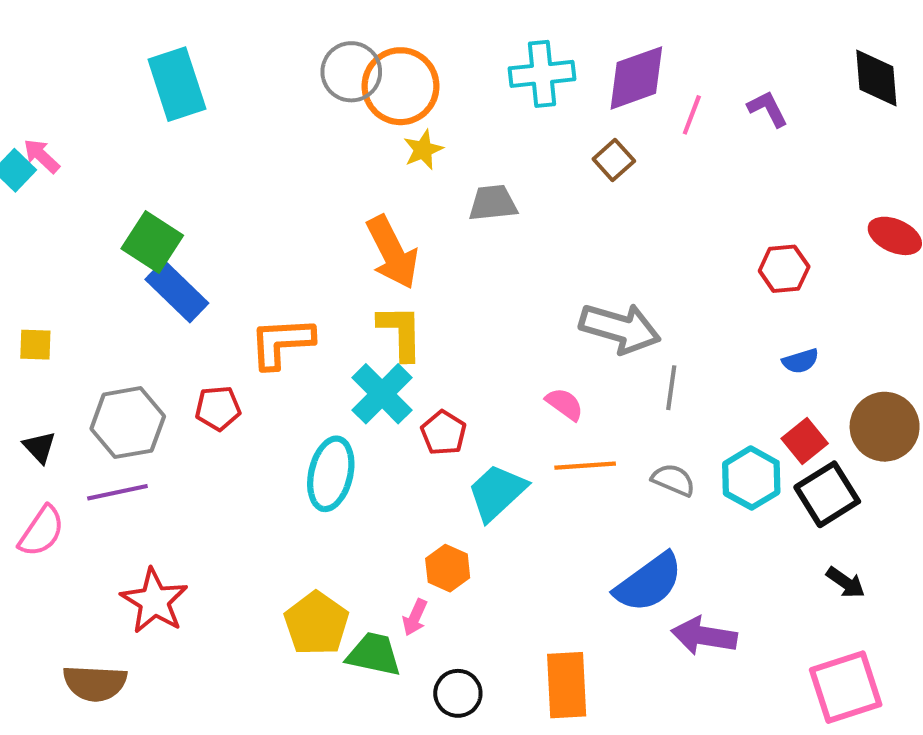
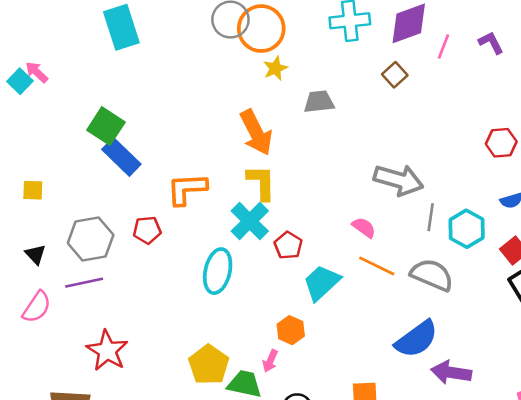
orange line: (585, 466) -> (377, 266), turned 30
cyan hexagon: (751, 478) -> (467, 229), moved
gray semicircle: (673, 480) -> (432, 275), size x1.6

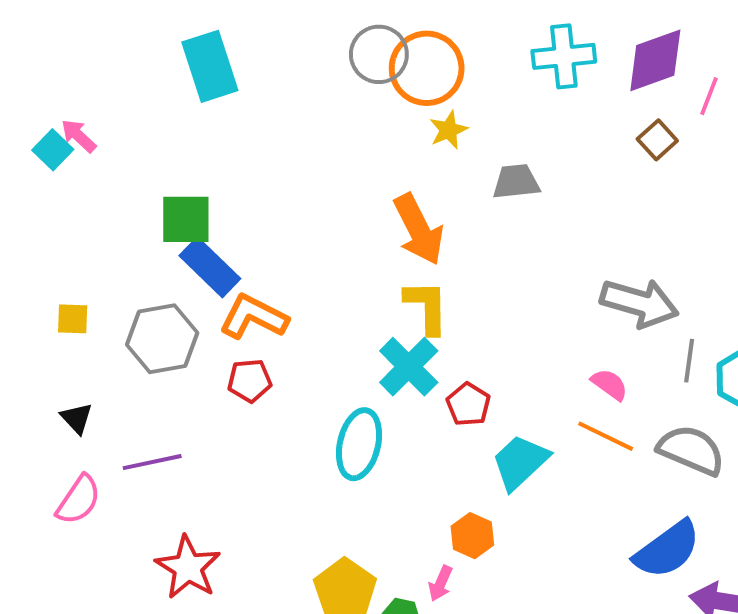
brown square: (395, 75) -> (657, 140), moved
green square: (106, 126) -> (186, 219), turned -33
orange L-shape: (187, 189) -> (254, 317), moved, turned 30
pink semicircle: (364, 227) -> (610, 384), moved
gray hexagon: (91, 239) -> (162, 339), moved

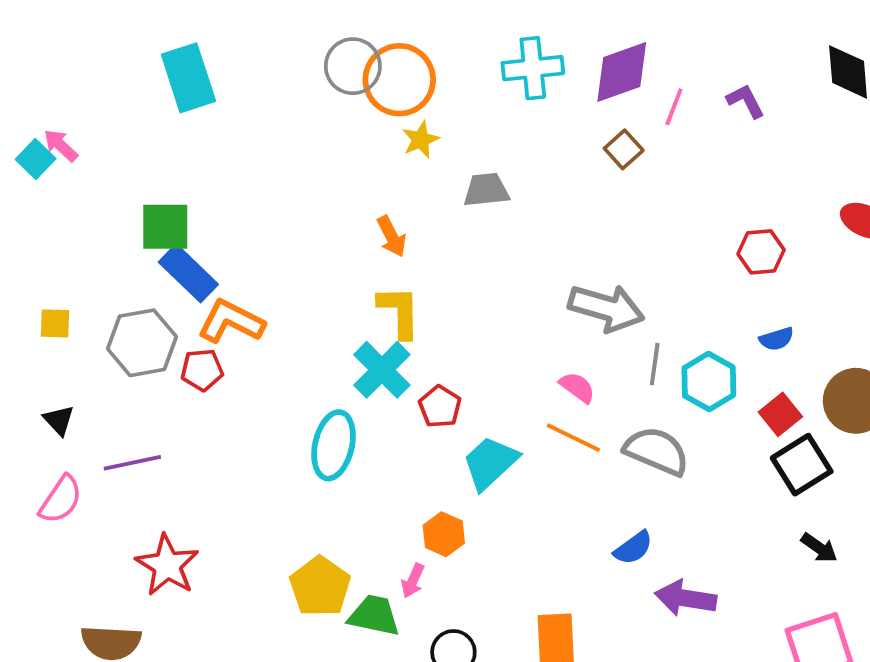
orange arrow: (419, 229) -> (392, 236), size x0.6
red pentagon: (250, 381) -> (202, 370), moved
blue semicircle: (667, 550) -> (633, 548), size x0.6

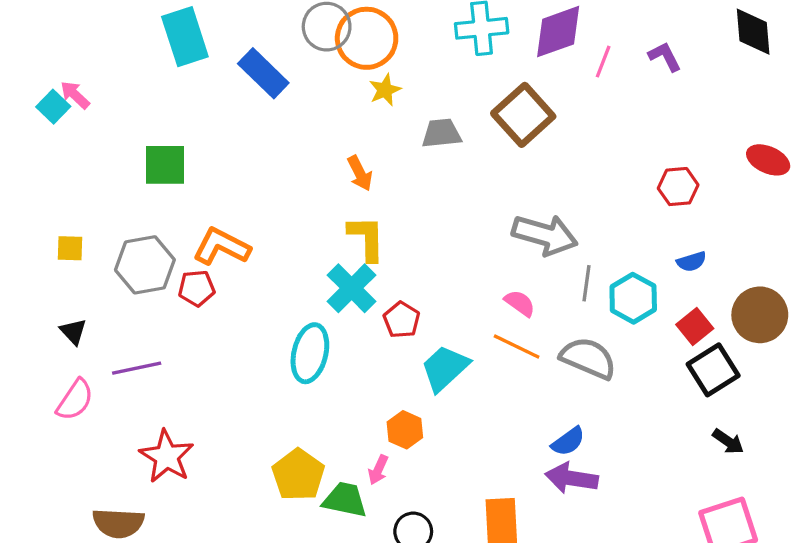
brown square: (624, 149) -> (523, 115), moved, size x1.8
blue rectangle: (188, 273) -> (263, 73), moved
purple arrow: (686, 598) -> (572, 478), moved

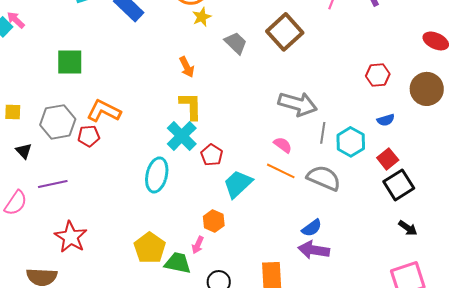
gray trapezoid: (442, 133) -> (236, 43), turned 50
red ellipse: (768, 160) -> (436, 41), moved
brown circle: (760, 315) -> (427, 89), moved
black triangle: (73, 332) -> (24, 151), moved

